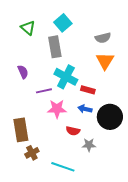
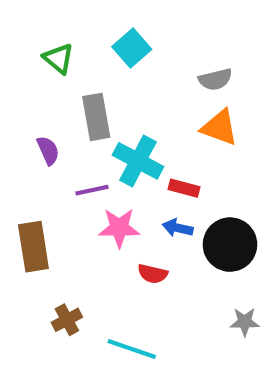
gray rectangle: (55, 47) -> (96, 117), moved
orange triangle: (105, 61) -> (220, 127), turned -42
brown rectangle: (21, 130) -> (33, 247), moved
gray star: (89, 145) -> (245, 322), moved

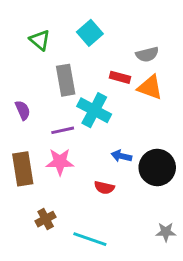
purple semicircle: (48, 150) -> (23, 110), moved
red rectangle: (184, 188) -> (120, 77), moved
pink star: (119, 228) -> (60, 162), moved
gray star: (245, 322) -> (166, 232), moved

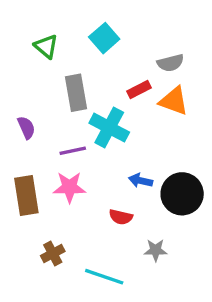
red rectangle: (120, 77) -> (139, 89), turned -42
gray star: (166, 232) -> (156, 250), moved

